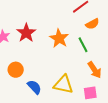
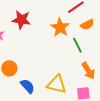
red star: (26, 33) -> (21, 20), moved, turned -30
orange star: (59, 38) -> (60, 27), moved

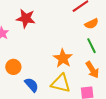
orange star: (60, 27) -> (63, 58), moved
green line: (77, 45) -> (92, 46), moved

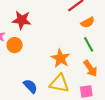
orange circle: (13, 67) -> (15, 45), moved

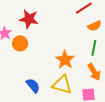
green line: (89, 44) -> (94, 48), turned 35

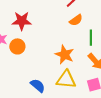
orange semicircle: (95, 26) -> (76, 20), moved

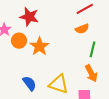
orange star: (65, 55) -> (39, 46), moved

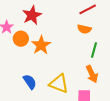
red star: (29, 17) -> (32, 15), turned 30
orange semicircle: (82, 29) -> (84, 29), turned 32

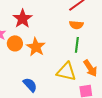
green line: (94, 50) -> (77, 45), moved
yellow triangle: (59, 84) -> (66, 72), moved

